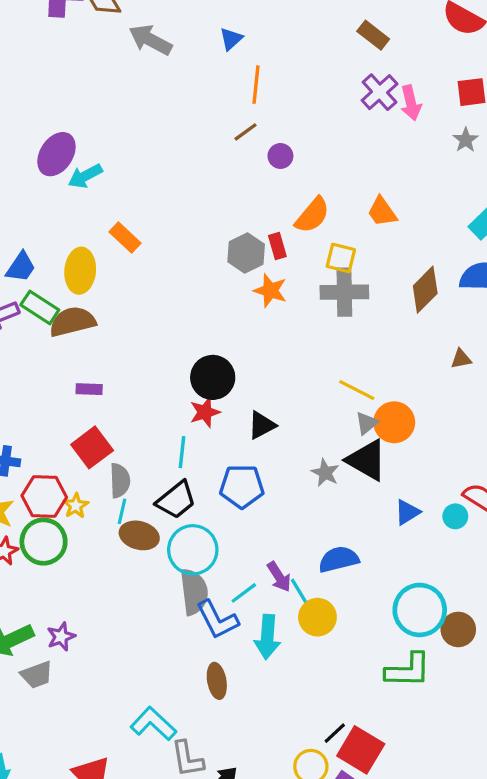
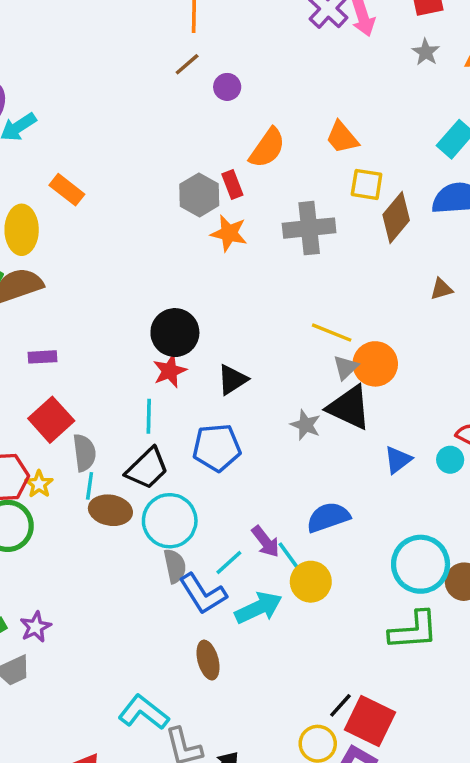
yellow square: (341, 258) -> (367, 184), moved
gray semicircle: (194, 592) -> (175, 566), size x0.7
cyan arrow: (267, 637) -> (259, 608), turned -114

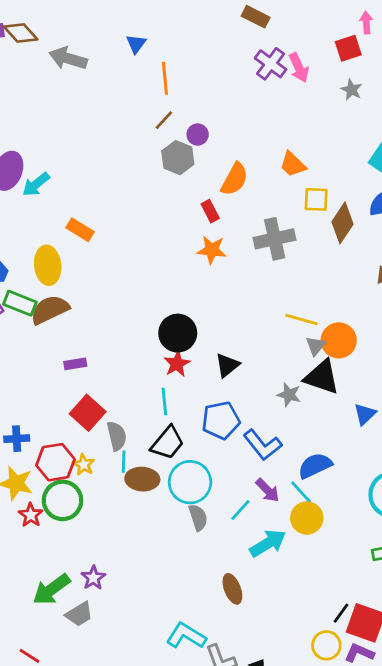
gray hexagon: (199, 195) -> (178, 158), moved
cyan line: (290, 557) -> (301, 492), moved
blue L-shape: (203, 594) -> (262, 445), moved

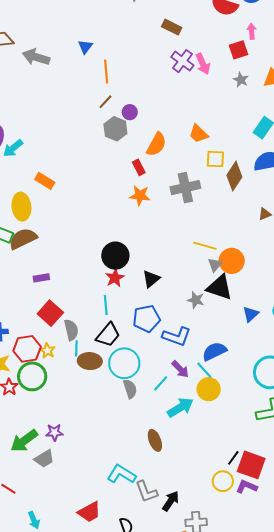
blue L-shape: (262, 445) -> (177, 336), turned -32
purple star: (93, 578) -> (54, 432), turned 30

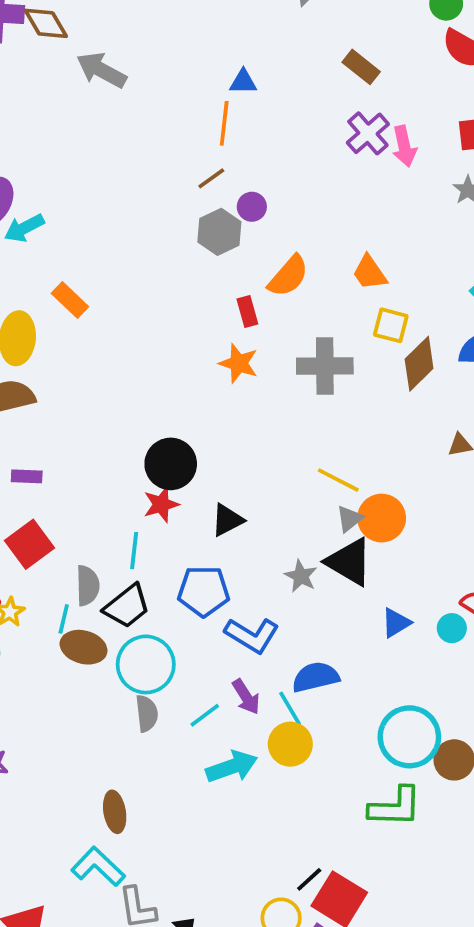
blue triangle: (85, 47) -> (243, 82), moved, turned 42
gray semicircle: (71, 330) -> (88, 586), moved
brown ellipse: (155, 440) -> (115, 812), moved

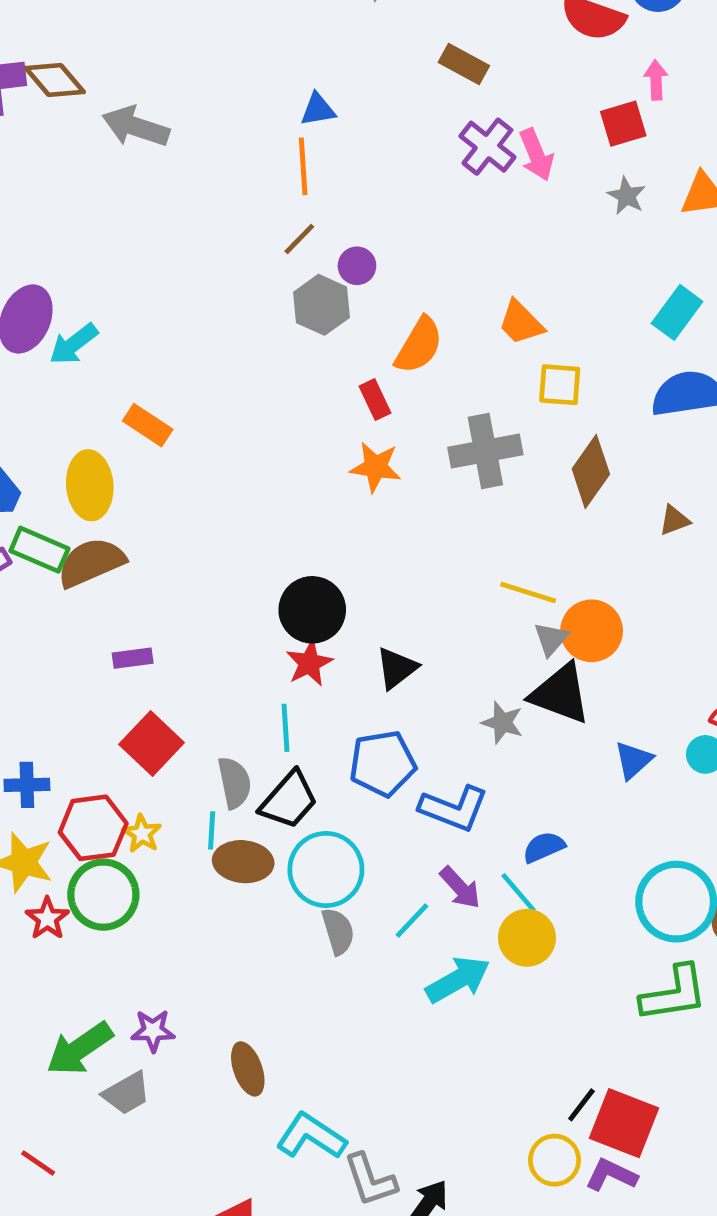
brown diamond: (419, 364) -> (591, 472), moved
blue semicircle: (316, 677) -> (544, 847), size x0.7
brown ellipse: (115, 812) -> (248, 1069), moved

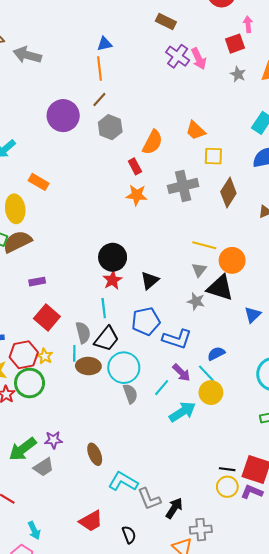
purple circle: (357, 266) -> (63, 116), moved, size x2.0
gray triangle: (551, 639) -> (199, 270), moved
black line: (581, 1105) -> (227, 469), moved, turned 63

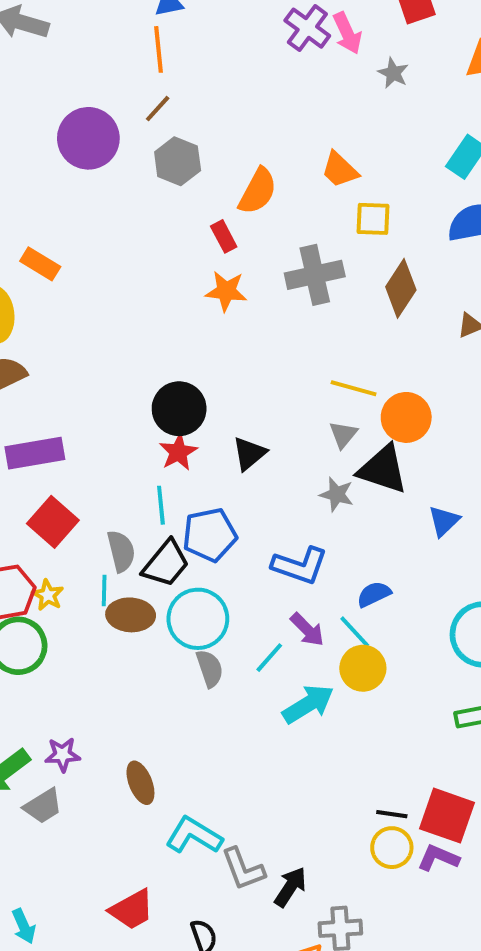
gray star: (238, 74) -> (393, 73), moved
purple rectangle: (37, 282) -> (35, 453), size x1.8
blue pentagon: (146, 321) -> (210, 535), moved

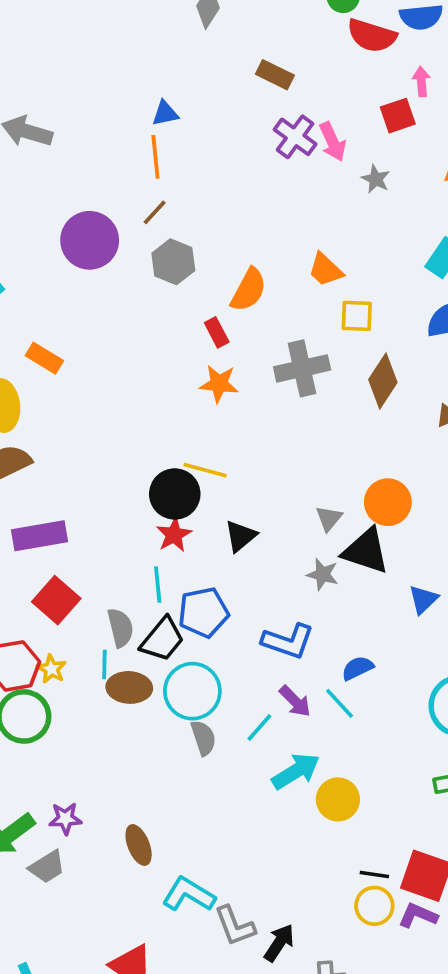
yellow line: (354, 388) -> (205, 470), moved
yellow circle: (363, 668) -> (338, 799), moved

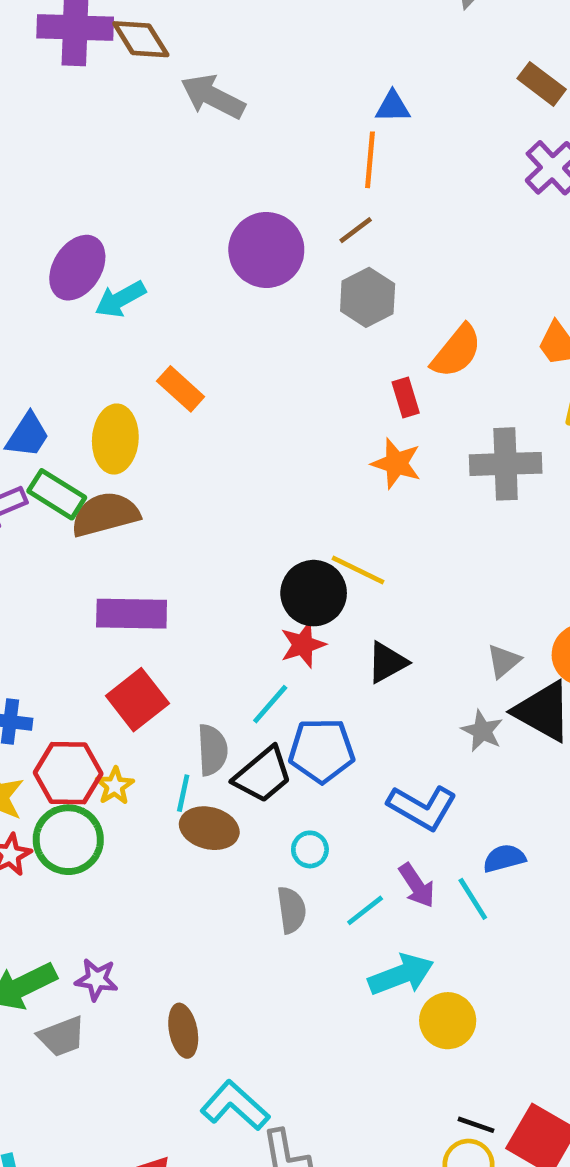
cyan line: (158, 585) -> (270, 704), turned 36
cyan circle: (192, 691) -> (310, 849), moved, size x0.5

